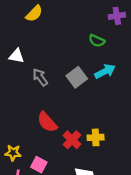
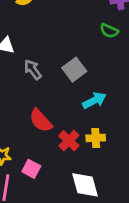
green semicircle: (97, 41) -> (109, 31), moved
cyan arrow: (105, 71) -> (94, 100), moved

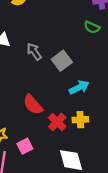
gray arrow: (33, 70) -> (34, 52), moved
pink square: (31, 169) -> (25, 146), turned 35

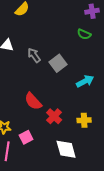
cyan arrow: (79, 87) -> (85, 81), moved
yellow cross: (80, 120) -> (84, 120), moved

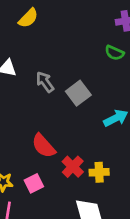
yellow cross: (84, 120) -> (99, 172), moved
pink square: (26, 137) -> (34, 183), moved

